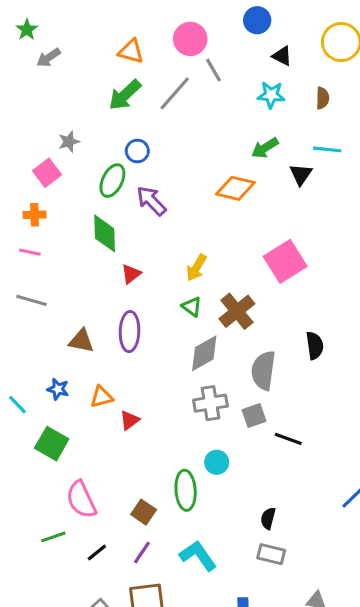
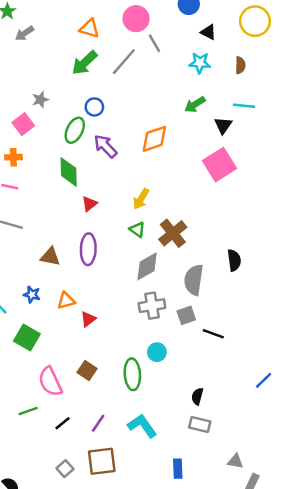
orange diamond: (235, 188) -> (154, 139), moved, turned -32
pink square: (285, 261) -> (219, 165), moved
brown square: (144, 512) -> (87, 371), moved

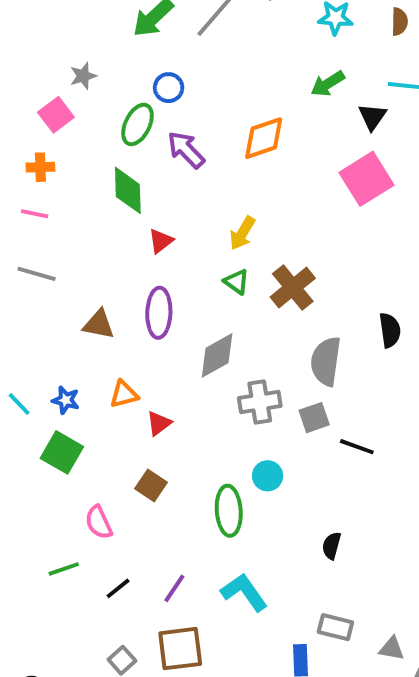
gray diamond: (147, 266) -> (217, 355), moved
blue star: (32, 295) -> (66, 400), moved
brown square: (87, 371) -> (151, 485), moved
pink semicircle: (50, 382) -> (99, 522), size x0.7
gray rectangle: (200, 425) -> (335, 627), moved

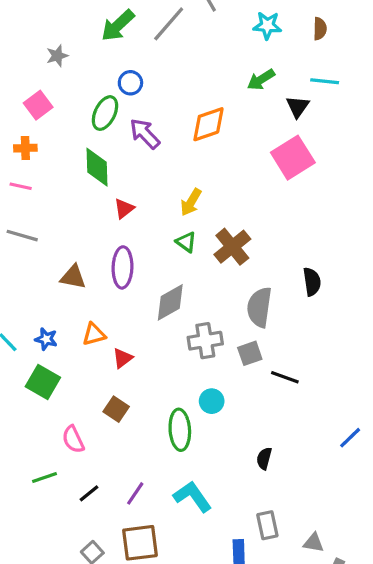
gray star: (83, 76) -> (57, 56), moved
gray rectangle: (335, 627) -> (267, 525), turned 64

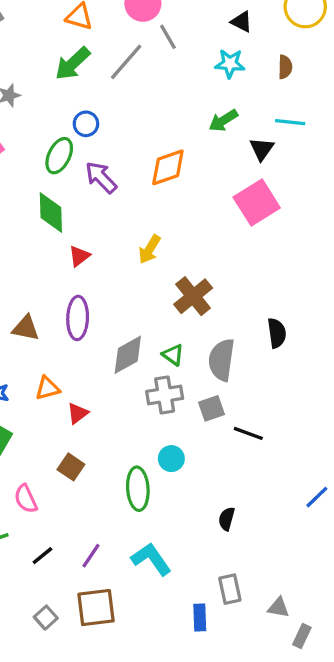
green triangle: (186, 242) -> (173, 355), moved

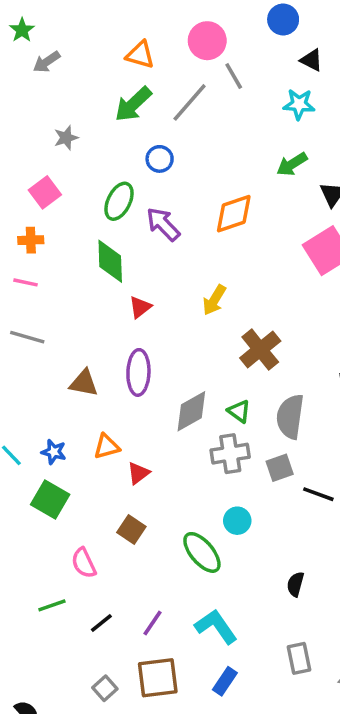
blue circle: (86, 124) -> (160, 159), moved
green ellipse: (138, 489) -> (202, 552), turned -36
blue rectangle: (200, 618) -> (225, 681), moved, turned 36

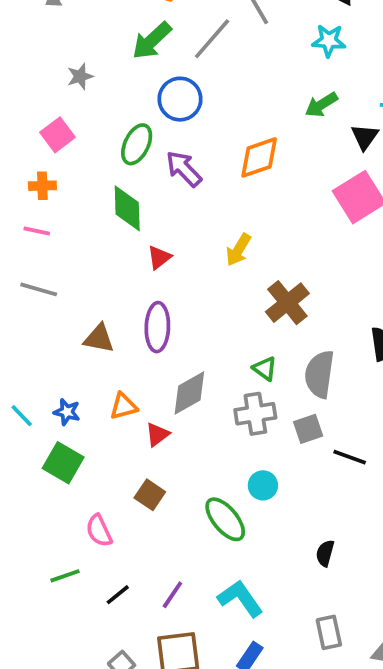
blue circle: (160, 159) -> (180, 99), size x1.5
gray diamond: (191, 411) -> (189, 393), moved

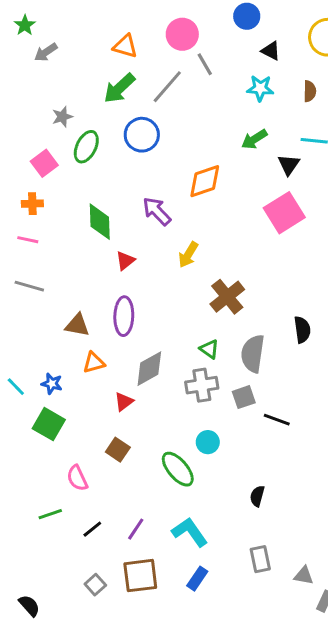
green ellipse: (137, 144) -> (86, 147), moved
purple arrow: (184, 169) -> (157, 211), moved
orange triangle: (123, 406) -> (94, 363), moved

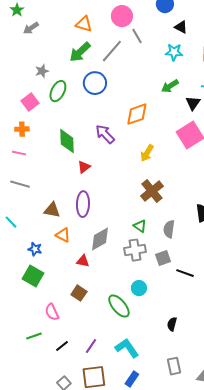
yellow arrow: (188, 255) -> (147, 153), moved
gray semicircle: (253, 354) -> (169, 229), size x0.7
orange triangle: (94, 363) -> (63, 235), turned 42
cyan line: (16, 387) -> (11, 222), moved
red triangle: (124, 402) -> (83, 261), turned 48

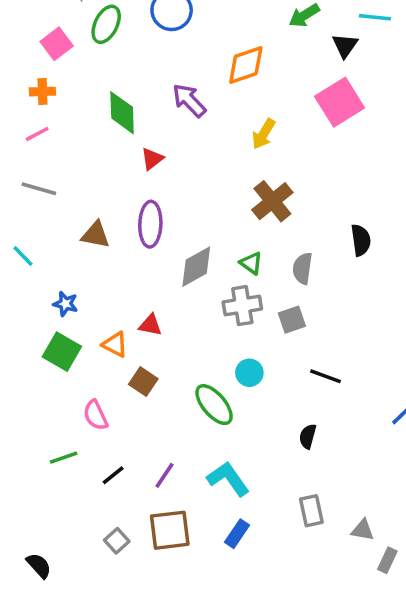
pink line: (19, 153) -> (37, 134), turned -40
orange triangle: (63, 235) -> (115, 344), moved
gray diamond: (100, 239) -> (196, 267), moved
black line: (185, 273) -> (325, 376), moved

